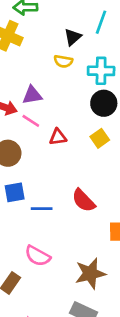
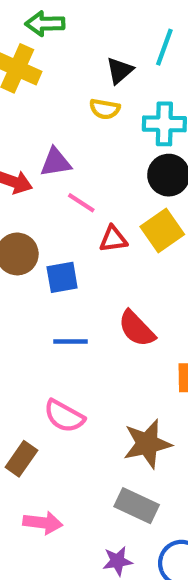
pink line: (31, 121) -> (81, 203), moved
red triangle: (58, 137) -> (113, 239), moved
yellow square: (100, 138) -> (162, 231), size x1.4
blue square: (15, 192) -> (62, 277), moved

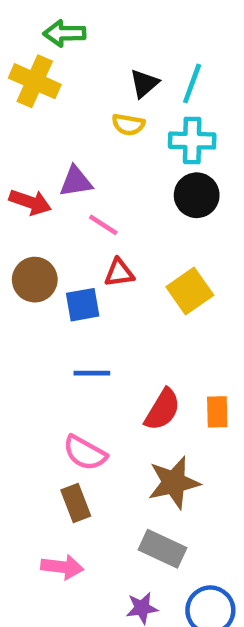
cyan line: (164, 47) -> (192, 83), moved
yellow square: (162, 231) -> (190, 291), moved
red triangle: (113, 239) -> (119, 273), moved
red semicircle: (137, 329) -> (162, 410), moved, turned -105
brown rectangle: (21, 459) -> (76, 503), moved, turned -56

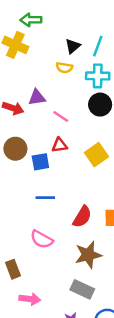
pink line: (103, 225) -> (61, 117), moved
brown rectangle: (76, 503) -> (13, 269), moved

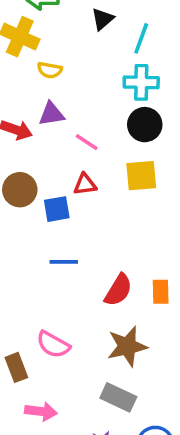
black triangle: (73, 46) -> (103, 19), moved
yellow semicircle: (64, 68) -> (50, 70), moved
yellow square: (97, 155) -> (141, 176), moved, turned 30
pink semicircle: (42, 239) -> (53, 345), moved

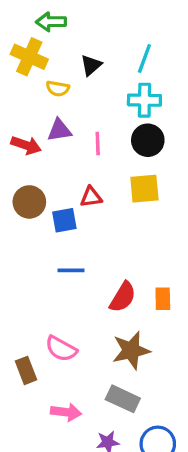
black triangle: (103, 19) -> (91, 65), moved
pink line: (87, 142) -> (98, 144), moved, turned 55
pink arrow: (41, 411) -> (66, 412), moved

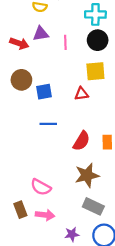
red triangle: (91, 197) -> (82, 94), moved
pink semicircle: (61, 349) -> (41, 187), moved
brown rectangle: (26, 370) -> (20, 210), moved
gray rectangle: (123, 399) -> (93, 206), moved

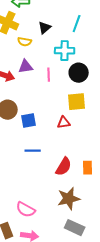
cyan cross: (95, 14) -> (65, 51), moved

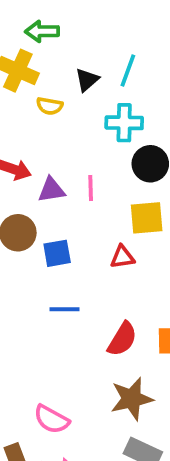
cyan line: (77, 24) -> (128, 71), moved
purple triangle: (26, 67) -> (51, 190), moved
pink line: (49, 75) -> (91, 188), moved

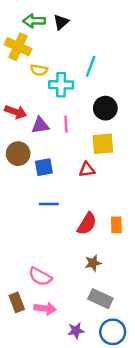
cyan line: (128, 71) -> (91, 66), moved
black triangle: (87, 80) -> (61, 22), moved
cyan cross: (124, 123) -> (61, 85), moved
brown star: (132, 399) -> (93, 263), size x0.6

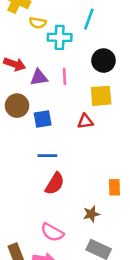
red semicircle: (87, 224) -> (55, 184), moved
orange rectangle: (116, 225) -> (114, 187), moved
pink semicircle: (40, 277) -> (52, 232), moved

